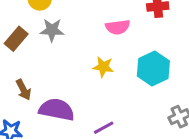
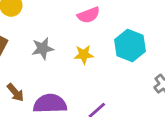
gray star: (52, 30) -> (43, 49), moved

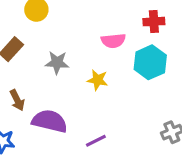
cyan hexagon: (130, 45) -> (150, 62), moved

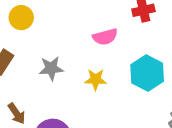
cyan hexagon: (150, 62) -> (147, 73), moved

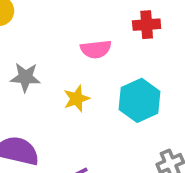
yellow star: (96, 79) -> (76, 99), turned -30

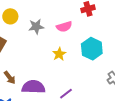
gray star: (25, 77) -> (36, 27), moved

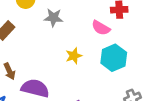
pink semicircle: (64, 27) -> (101, 28), moved, turned 35

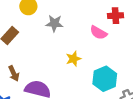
cyan hexagon: (114, 58) -> (105, 79), moved

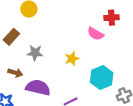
gray star: (54, 23) -> (35, 53), moved
brown arrow: (14, 73) -> (15, 73), turned -48

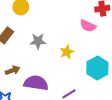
gray star: (35, 53) -> (38, 41), moved
brown arrow: (15, 73) -> (13, 70), turned -32

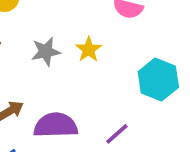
yellow star: (67, 52) -> (89, 49), moved

